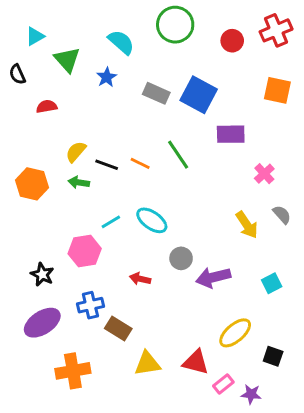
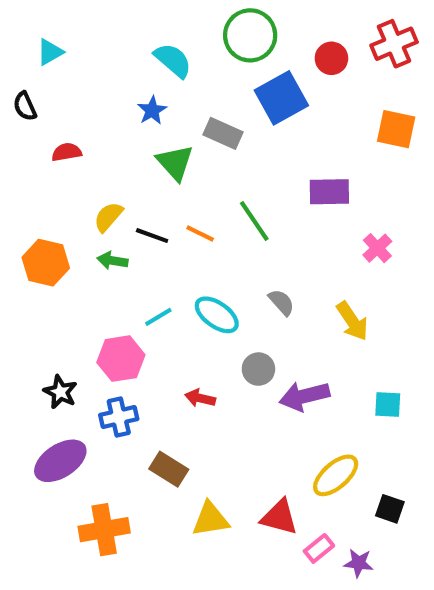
green triangle: (67, 60) -> (175, 163), moved
blue square: (199, 95) -> (281, 98), moved, turned 33
gray semicircle: (282, 215) -> (281, 302), moved
cyan square: (272, 283) -> (388, 404), turned 30
blue cross: (90, 305) -> (119, 417), moved

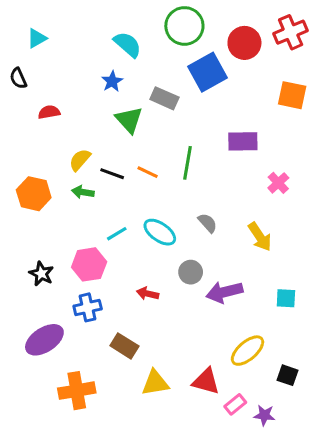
red circle: (331, 58) -> (244, 43), size x1.4
green line: (254, 221) -> (188, 163), turned 44
black star: (60, 392) -> (41, 274), moved

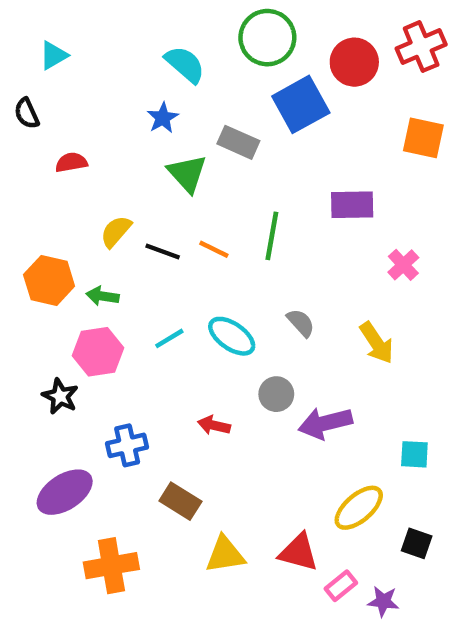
green arrow: (83, 192) -> (103, 296), moved
pink hexagon: (89, 264) -> (98, 352), moved
cyan square: (286, 298) -> (414, 454), moved

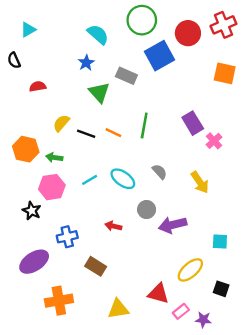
purple rectangle: (352, 205) -> (193, 123), moved, turned 60
yellow triangle: (225, 555) -> (118, 309), moved

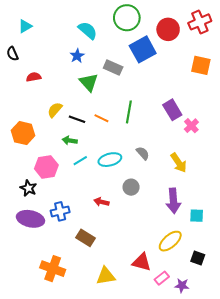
green arrow: (54, 157) -> (70, 141), moved
cyan ellipse: (123, 179) -> (110, 160), turned -50
purple arrow: (173, 225) -> (173, 201), moved, turned -80
purple ellipse: (34, 262) -> (30, 219), moved, turned 45
orange cross: (59, 301) -> (53, 269), turned 30

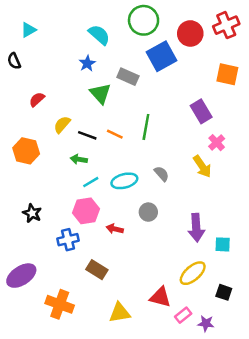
red semicircle: (34, 77) -> (37, 99), moved, turned -32
purple rectangle: (172, 110) -> (201, 111), moved
yellow arrow: (179, 163) -> (202, 167), moved
pink hexagon: (46, 167) -> (86, 211), moved
purple ellipse: (30, 219) -> (21, 276), moved, turned -45

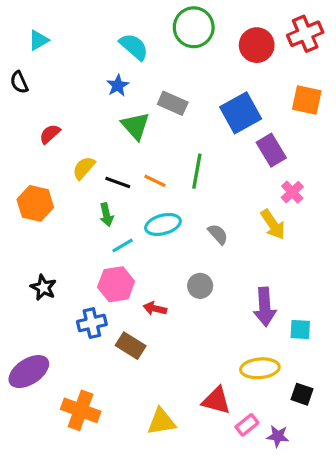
blue square: (162, 56) -> (241, 113), moved
green arrow: (79, 159) -> (106, 215), turned -112
cyan ellipse: (124, 181) -> (163, 224), moved
brown rectangle: (97, 270) -> (131, 346), moved
yellow ellipse: (193, 273) -> (260, 368), turned 36

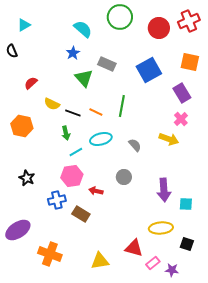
purple rectangle: (271, 150) -> (182, 93), moved
yellow semicircle: (84, 168) -> (52, 104), turned -105
yellow arrow: (273, 224) -> (169, 139), turned -36

